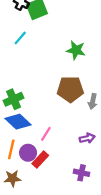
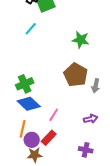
brown pentagon: (70, 89) -> (76, 75), turned 30
purple circle: (28, 153) -> (32, 140), moved
brown star: (12, 178) -> (35, 155), moved

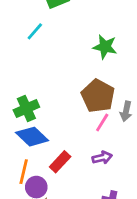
pink line: (54, 115) -> (102, 123), moved
purple arrow: (91, 119) -> (102, 158), moved
red rectangle: (49, 138) -> (60, 162), moved

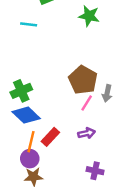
cyan line: (35, 31) -> (29, 24), turned 56
green star: (105, 47) -> (89, 16), moved
orange line: (24, 172) -> (31, 142), moved

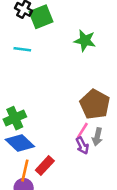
brown pentagon: (83, 80) -> (95, 104), moved
gray arrow: (107, 93) -> (97, 137), moved
purple arrow: (87, 133) -> (82, 146), moved, turned 77

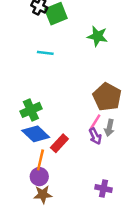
cyan line: (22, 49) -> (45, 53), moved
red rectangle: (45, 166) -> (59, 143), moved

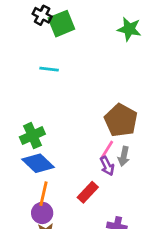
green star: (98, 36) -> (129, 29), moved
red rectangle: (59, 143) -> (88, 192), moved

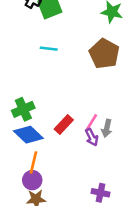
cyan line: (49, 69) -> (49, 49), moved
brown pentagon: (121, 120) -> (104, 54), moved
red rectangle: (88, 192) -> (64, 124), moved

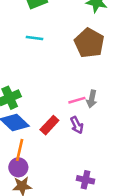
pink line: (92, 122) -> (77, 100), moved, turned 42
red rectangle: (64, 124) -> (49, 125), moved
gray arrow: (107, 128) -> (92, 99), moved

